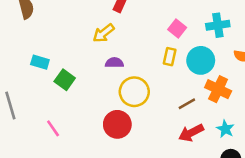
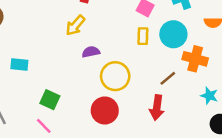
green square: (65, 80) -> (50, 100), moved
red arrow: (191, 133) -> (157, 108), moved, turned -45

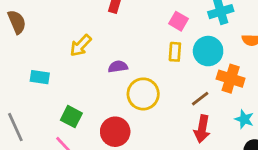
yellow arrow: (75, 25) -> (81, 45), moved
red arrow: (157, 108) -> (202, 129), moved
red circle: (105, 110) -> (115, 132), moved

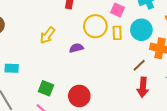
cyan rectangle: (40, 77) -> (12, 68), moved
yellow circle: (143, 94) -> (95, 26), moved

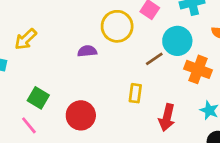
yellow rectangle: (117, 33) -> (135, 93), moved
yellow arrow: (47, 35) -> (26, 39), moved
brown line: (139, 65) -> (154, 59), moved

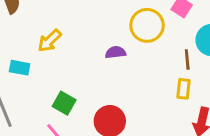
brown line: (154, 59) -> (187, 60), turned -60
yellow rectangle: (135, 93) -> (183, 89), moved

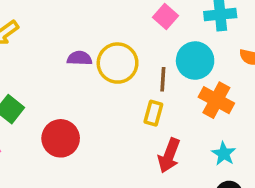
yellow circle: (147, 25) -> (118, 63), moved

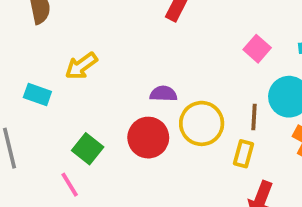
yellow circle: (118, 63) -> (202, 123), moved
red circle: (61, 138) -> (148, 138), moved

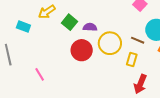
brown line: (254, 117) -> (138, 40), turned -72
green square: (88, 149) -> (70, 22), moved

